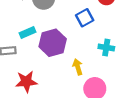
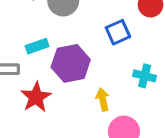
red star: (26, 82) -> (36, 97), moved, turned -30

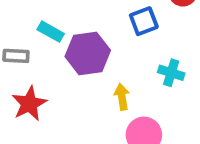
cyan rectangle: (37, 46) -> (51, 32), turned 45
red star: (36, 97) -> (29, 104), moved

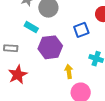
cyan rectangle: (51, 32) -> (31, 27), moved

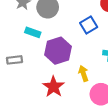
red star: (18, 75) -> (54, 87), moved

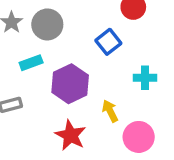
cyan rectangle: (33, 32) -> (31, 63), turned -32

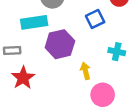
cyan rectangle: (31, 63) -> (34, 22), size x1.5
red star: (71, 135) -> (23, 78), moved

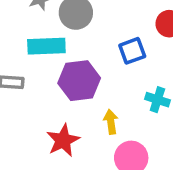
red star: (23, 78) -> (63, 140), moved

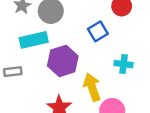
yellow arrow: (111, 122) -> (92, 87), size x1.5

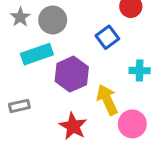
gray rectangle: (13, 72) -> (19, 106), moved

